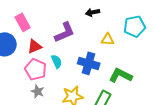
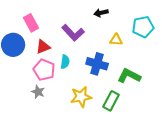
purple L-shape: (65, 32) -> (73, 33), turned 70
cyan semicircle: (57, 61) -> (65, 62), turned 32
gray star: (38, 91) -> (38, 92), moved

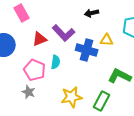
pink rectangle: (31, 23) -> (22, 13), moved
red triangle: (43, 47) -> (40, 39), moved
blue cross: (97, 64) -> (87, 50), moved

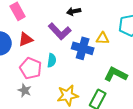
black arrow: (92, 13) -> (74, 11), moved
red triangle: (40, 39) -> (26, 39), moved

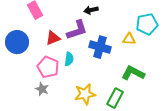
purple L-shape: (60, 31) -> (77, 30), turned -65
yellow triangle: (103, 38) -> (129, 39), moved
red triangle: (26, 39) -> (53, 38), moved

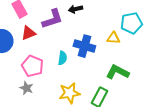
purple L-shape: (77, 30) -> (52, 19), moved
red triangle: (53, 38) -> (28, 33), moved
cyan semicircle: (69, 59) -> (62, 58), moved

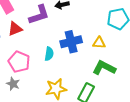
yellow triangle: (113, 38) -> (99, 43), moved
blue cross: (84, 46) -> (71, 42), turned -30

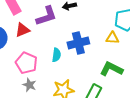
yellow triangle: (99, 43) -> (112, 38), moved
gray star: (13, 84) -> (29, 85), moved

